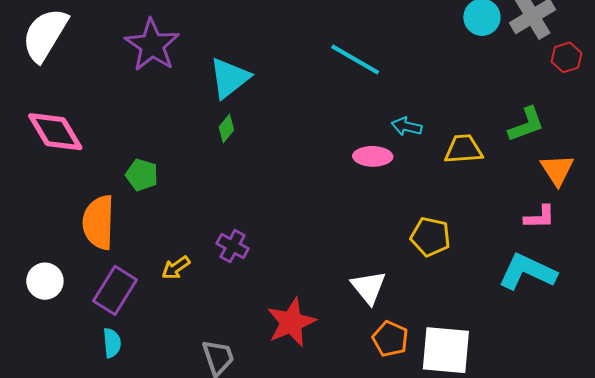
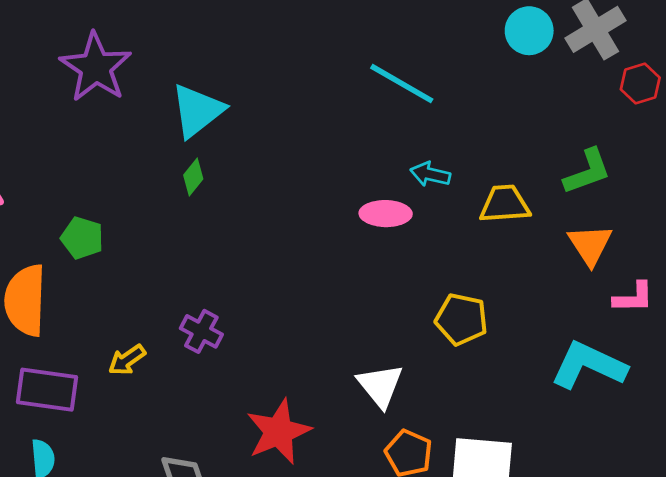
cyan line: (355, 59) -> (402, 84), moved
orange triangle: (557, 170) -> (590, 245), moved
pink L-shape: (540, 217) -> (633, 298), moved
purple rectangle: (115, 290) -> (47, 390), turned 66

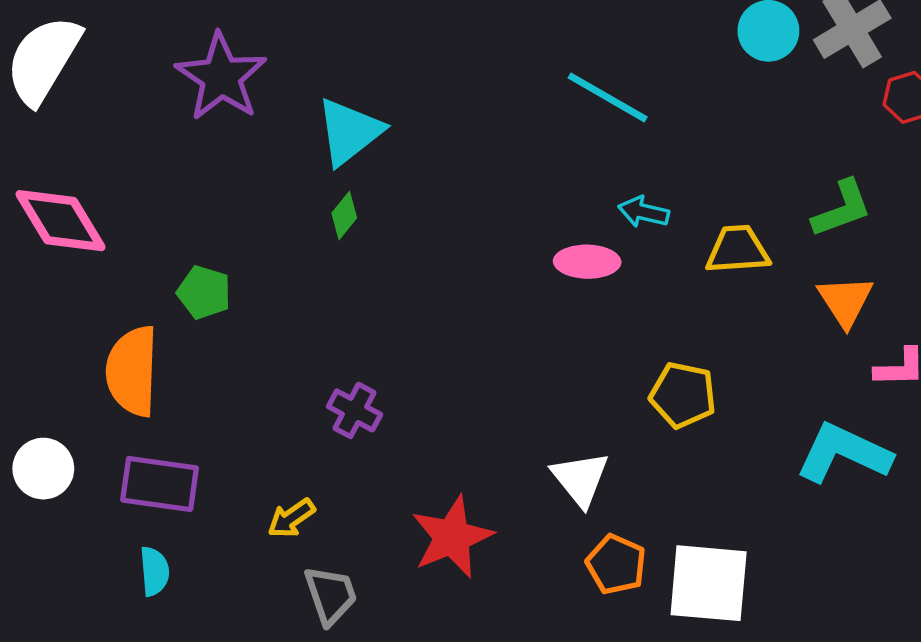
yellow arrow: (127, 360) -> (291, 518), moved

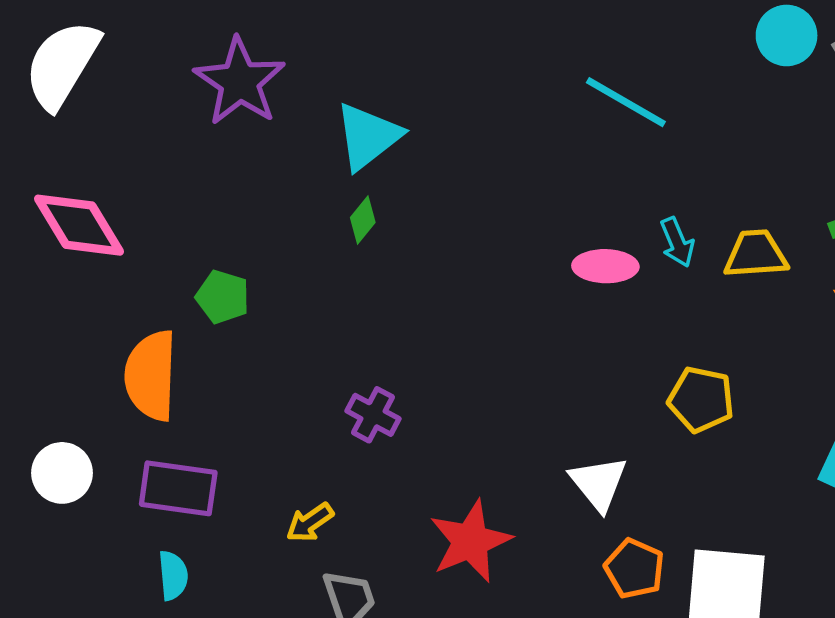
cyan arrow: (644, 212) -> (677, 242), moved, turned -126

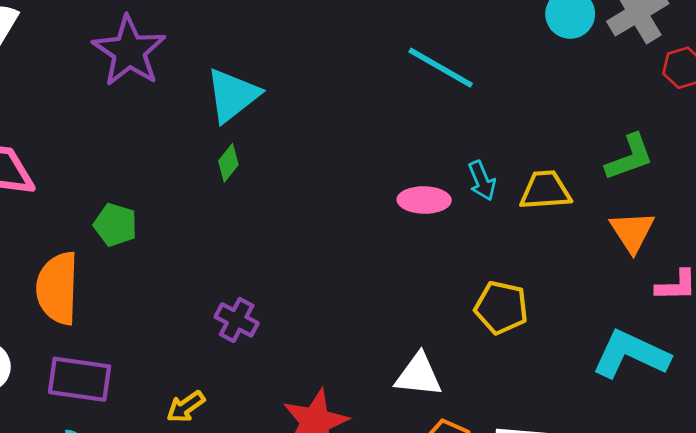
white triangle: (599, 483) -> (419, 375), turned -45

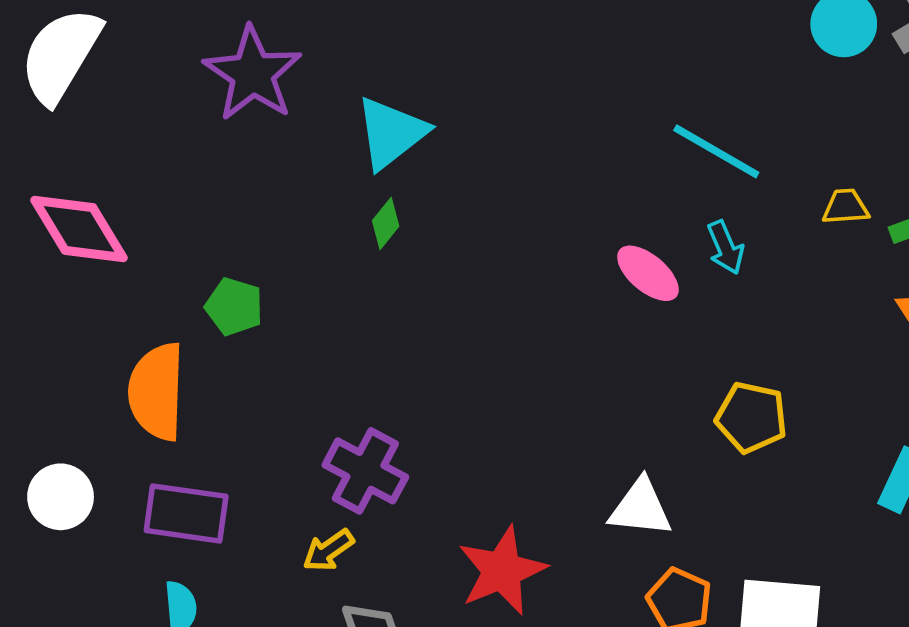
cyan line: (441, 68) -> (716, 151), moved
yellow trapezoid: (545, 190) -> (846, 207), moved, size x0.7
pink ellipse: (424, 200) -> (648, 273), turned 39
purple cross: (237, 320) -> (365, 471), moved, size x1.4

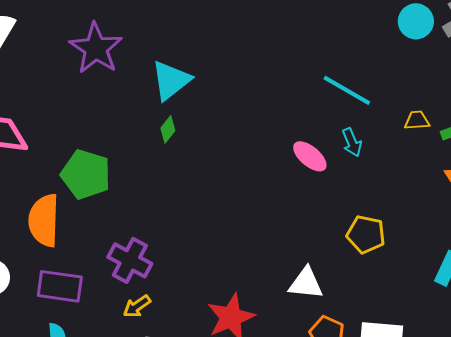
green pentagon: (234, 307) -> (86, 174), size x1.6
purple cross: (365, 471) -> (130, 260), moved

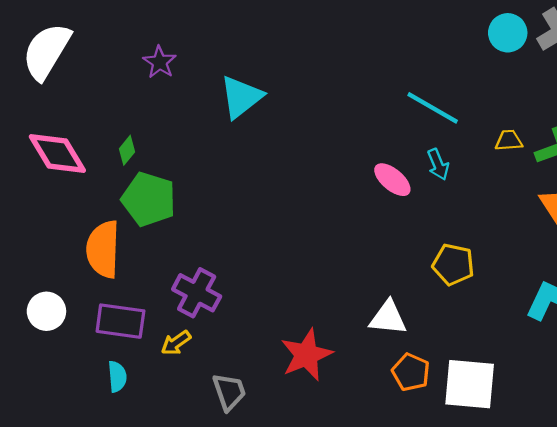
purple star: (96, 48) -> (160, 62), size x0.6
green diamond: (168, 129) -> (127, 150), moved
yellow arrow: (137, 306) -> (176, 343), moved

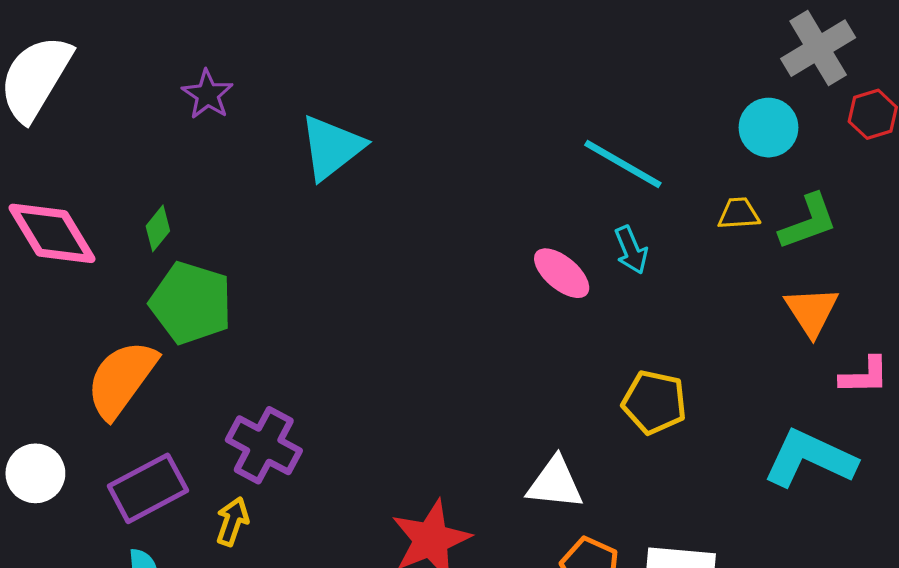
cyan circle: (508, 33) -> (768, 128), moved
orange semicircle: (103, 249) -> (121, 379), turned 34
purple rectangle: (120, 321) -> (148, 488), turned -36
yellow arrow: (176, 343) -> (232, 521), turned 144

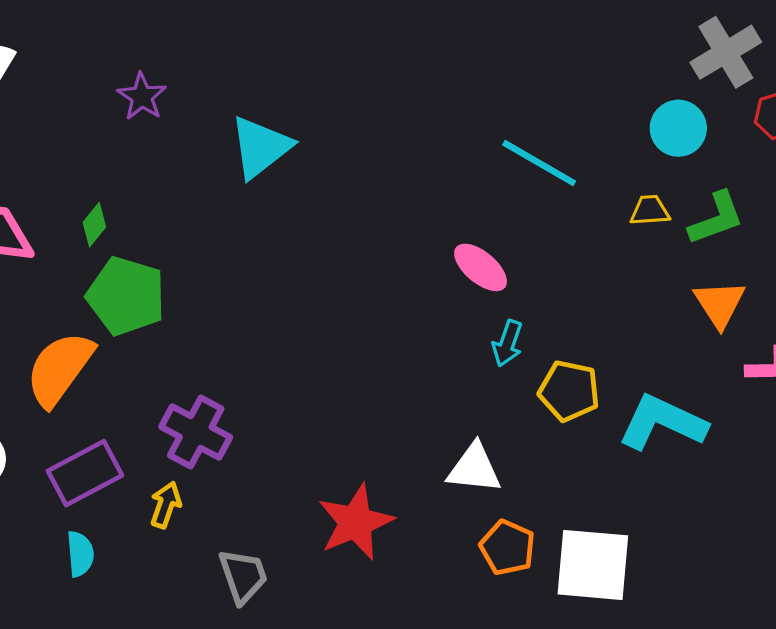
cyan arrow: (631, 250) -> (507, 343), moved, turned 42
cyan L-shape: (810, 458) -> (662, 422), moved

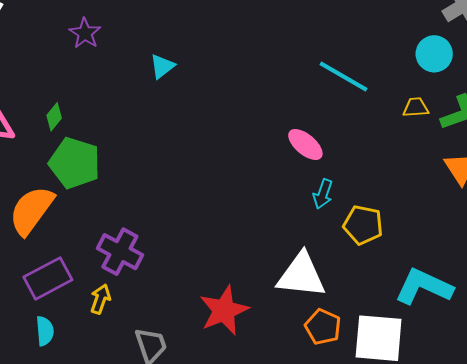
cyan triangle: (261, 147) -> (162, 66), size x0.6
cyan L-shape: (662, 422) -> (424, 287), moved
white triangle: (474, 468) -> (301, 275), size x1.4

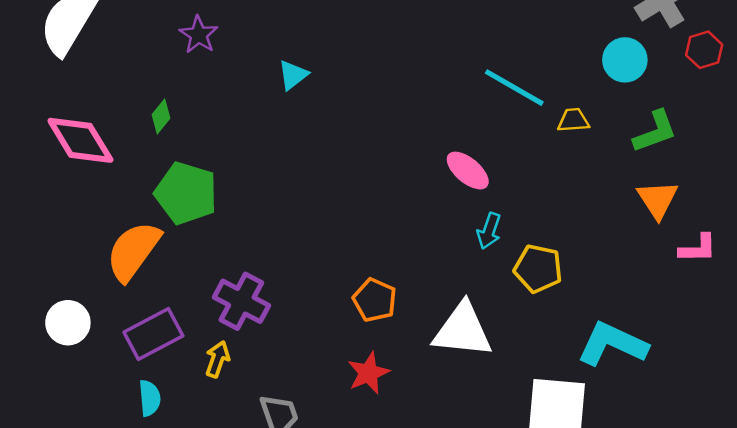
yellow trapezoid: (416, 107) -> (573, 120), moved
green diamond: (54, 117) -> (161, 116), moved
red star: (224, 310) -> (368, 373), size x0.7
orange pentagon: (323, 327) -> (375, 300), moved

